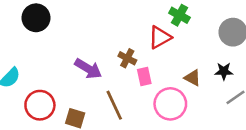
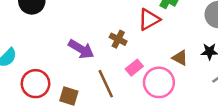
pink rectangle: (144, 76) -> (134, 68), moved, turned 63

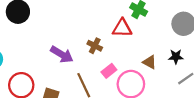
red triangle: (149, 19) -> (122, 28), turned 30

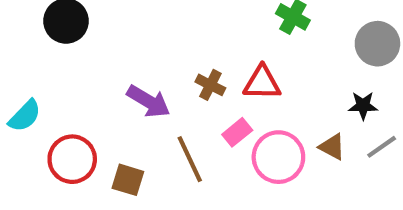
red triangle: (122, 28) -> (262, 83), moved
brown triangle: (150, 62) -> (332, 147), moved

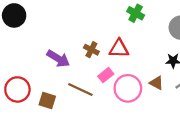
brown line: (190, 159) -> (80, 89), turned -40

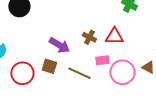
pink rectangle: (106, 75) -> (102, 60), turned 32
brown square: (47, 100) -> (49, 66), moved

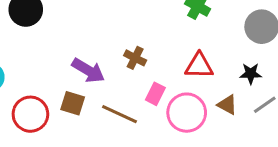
red triangle: (114, 36) -> (199, 66), moved
pink rectangle: (102, 60) -> (155, 94), turned -56

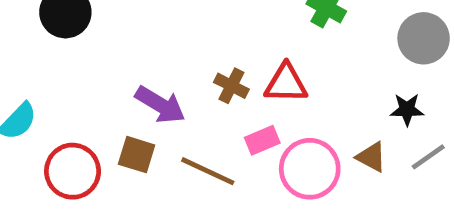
red triangle: (199, 66) -> (286, 83), moved
pink rectangle: (155, 94) -> (262, 140), turned 40

